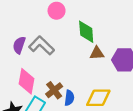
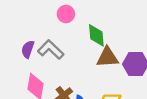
brown triangle: (97, 53) -> (107, 57), size x1.5

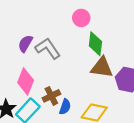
pink circle: (66, 14) -> (81, 18), moved

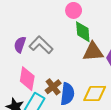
pink circle: (81, 18) -> (74, 10), moved
blue semicircle: (65, 107) -> (67, 94), size x1.5

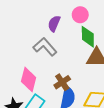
purple semicircle: (20, 45) -> (54, 24), moved
brown cross: (53, 87) -> (62, 82), moved

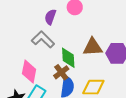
green diamond: (88, 37) -> (68, 58), moved

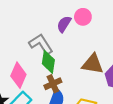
purple semicircle: (50, 17) -> (64, 24), moved
green diamond: (68, 58) -> (48, 62), moved

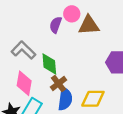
gray L-shape: (41, 44) -> (23, 50), moved
brown triangle: (93, 64) -> (89, 25), moved

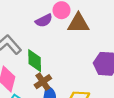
purple semicircle: (56, 25) -> (44, 21), turned -140

